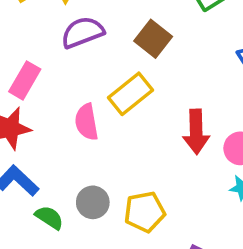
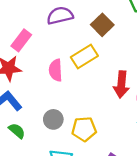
green semicircle: (49, 217) -> (17, 131), moved

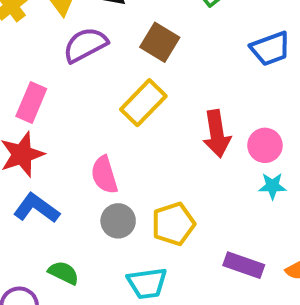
pink semicircle: (56, 70) -> (104, 175), moved
green semicircle: (17, 131) -> (64, 273), moved

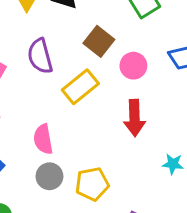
purple semicircle: (85, 45) -> (40, 56), moved, turned -84
pink circle: (265, 145) -> (133, 66), moved

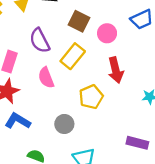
pink semicircle: (43, 139) -> (46, 78), moved
yellow pentagon: (92, 184) -> (91, 97), moved

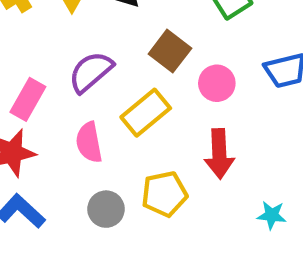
purple semicircle: (40, 41) -> (91, 72), turned 65
gray circle: (64, 124) -> (106, 209), moved

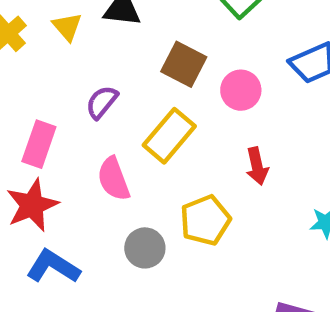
purple semicircle: (91, 72) -> (102, 102), size x0.7
red arrow: (219, 154) -> (257, 166), size x0.7

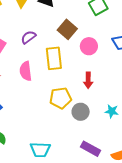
yellow rectangle: (169, 136) -> (54, 58), turned -60
gray circle: (145, 248) -> (81, 112), moved

